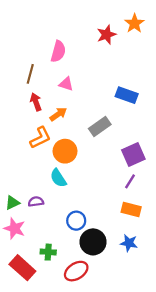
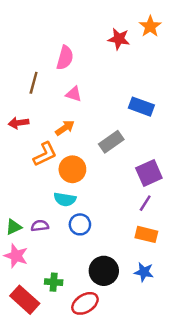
red star: (106, 35) -> (119, 39), turned 30
red arrow: (36, 102) -> (19, 123), moved, turned -78
cyan semicircle: (58, 178) -> (65, 199), turned -48
blue circle: (76, 221) -> (80, 224), moved

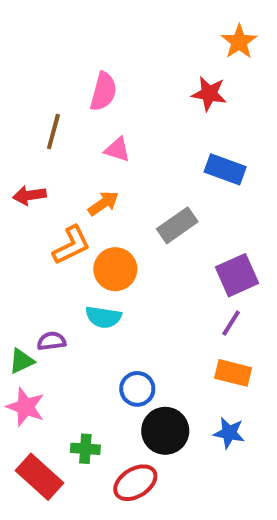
red star: (119, 39) -> (209, 94), moved
blue circle: (80, 224) -> (137, 389), moved
purple semicircle: (40, 226) -> (51, 341), moved

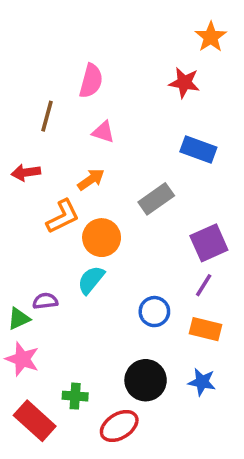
cyan semicircle: (103, 317) -> (91, 280), turned 120
blue circle: (137, 389) -> (154, 312), moved

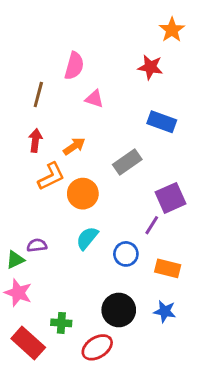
pink triangle: (103, 132) -> (94, 99), moved
red arrow: (26, 172) -> (35, 140), moved, turned 105
cyan semicircle: (91, 280) -> (87, 238), moved
purple line: (204, 285) -> (152, 225), moved

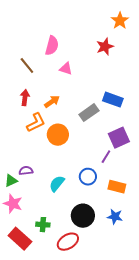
red star: (150, 67) -> (105, 47), turned -30
brown line: (38, 94) -> (27, 66), turned -54
blue rectangle: (162, 122) -> (113, 100), moved
cyan semicircle: (87, 238) -> (57, 184), moved

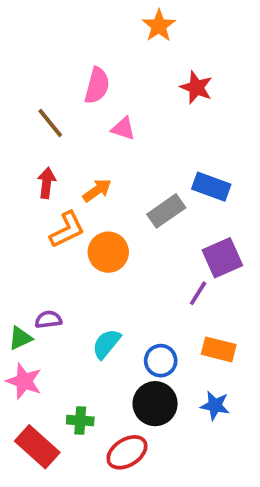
orange star: (120, 21) -> (159, 26), moved
red star: (105, 47) -> (196, 87), turned -30
blue circle: (88, 177) -> (161, 361), moved

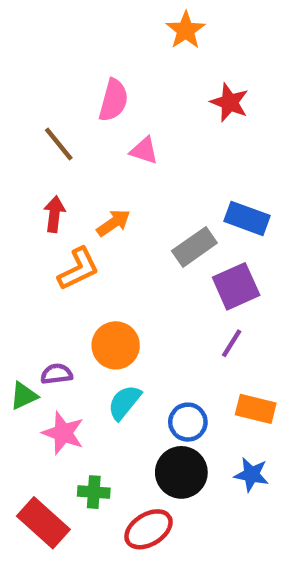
orange circle: (108, 252) -> (116, 345), moved
purple square: (222, 258) -> (236, 286), moved
pink star: (24, 381) -> (63, 433), moved

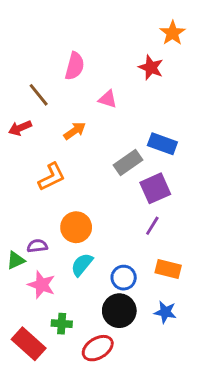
orange star: (186, 30) -> (173, 33), moved
pink triangle: (144, 151) -> (108, 99), moved
red arrow: (54, 214) -> (20, 128), moved, turned -120
orange arrow: (113, 223) -> (75, 131), moved

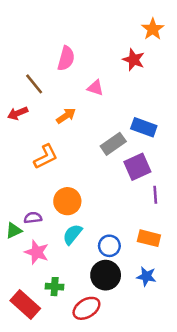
purple line: (152, 226) -> (155, 195), moved, turned -36

